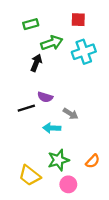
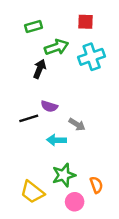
orange semicircle: (93, 161) -> (96, 185), moved, turned -64

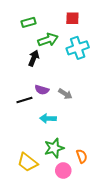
gray arrow: (77, 124) -> (65, 94), moved

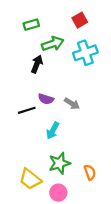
red square: (72, 18) -> (80, 20), turned -32
cyan arrow: (48, 118) -> (53, 131), turned -63
pink circle: (63, 171) -> (58, 193), moved

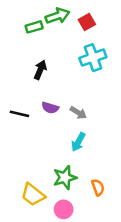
green arrow: (53, 44) -> (57, 16), moved
black line: (27, 110) -> (19, 114), moved, turned 30
cyan arrow: (53, 131) -> (78, 142), moved

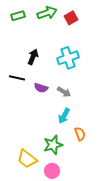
green rectangle: (34, 27) -> (18, 16), moved
cyan cross: (93, 58) -> (68, 58), moved
black line: (19, 114) -> (17, 78), moved
orange semicircle: (98, 187) -> (80, 134), moved

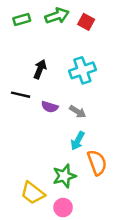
red square: (71, 18) -> (86, 22), turned -32
orange semicircle: (80, 134) -> (97, 163), size x1.5

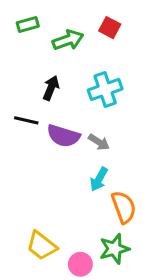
green arrow: (57, 16) -> (68, 40), moved
purple semicircle: (50, 107) -> (63, 136), size x1.5
green star: (64, 176) -> (114, 249), moved

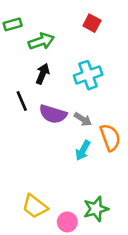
green rectangle: (28, 25) -> (13, 24), moved
green arrow: (68, 40) -> (41, 41), moved
black line: (26, 120) -> (22, 101), turned 54
orange semicircle: (124, 207) -> (110, 137), moved

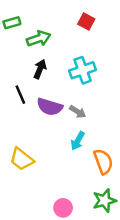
orange semicircle: (110, 137) -> (103, 162), moved
yellow trapezoid: (35, 206) -> (22, 159), moved
green star: (96, 209) -> (104, 201), moved

